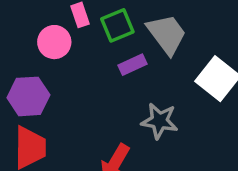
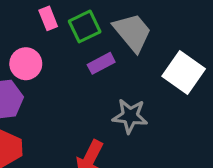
pink circle: (54, 42) -> (26, 64), moved

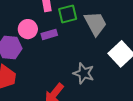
purple rectangle: (101, 63) -> (49, 34), moved

